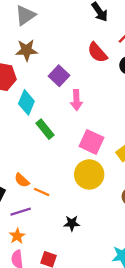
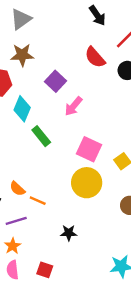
pink arrow: (76, 100) -> (73, 106), turned 42

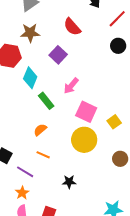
red semicircle: (95, 57) -> (72, 27), moved
pink arrow: (73, 106) -> (71, 86), moved
orange semicircle: (17, 189) -> (40, 130), moved, turned 96
purple line: (16, 221) -> (25, 172), turned 48

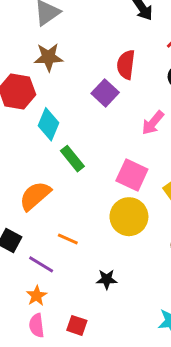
red semicircle: (72, 27) -> (126, 65), moved, turned 48
purple square: (58, 55) -> (105, 93), moved
pink arrow: (71, 86) -> (153, 123), moved
orange semicircle: (40, 130) -> (35, 196), moved, size x1.6

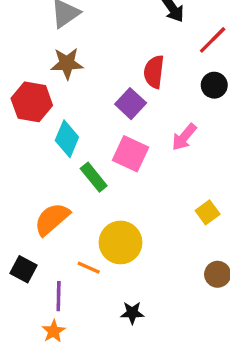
pink square: (132, 175) -> (131, 154), moved
yellow circle: (129, 217) -> (121, 242), moved
purple line: (41, 264) -> (59, 296), turned 60

